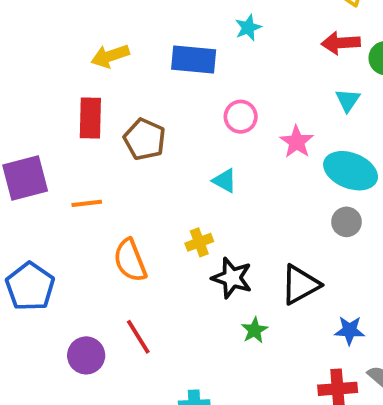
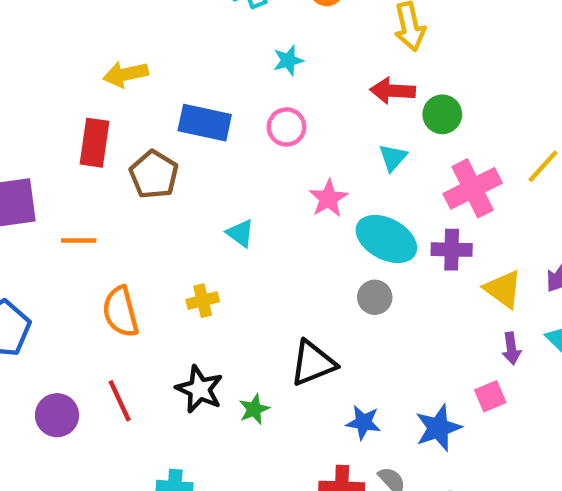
blue rectangle: (194, 60) -> (205, 123), moved
pink circle: (241, 117) -> (286, 127), moved
black star: (232, 278) -> (199, 389), moved

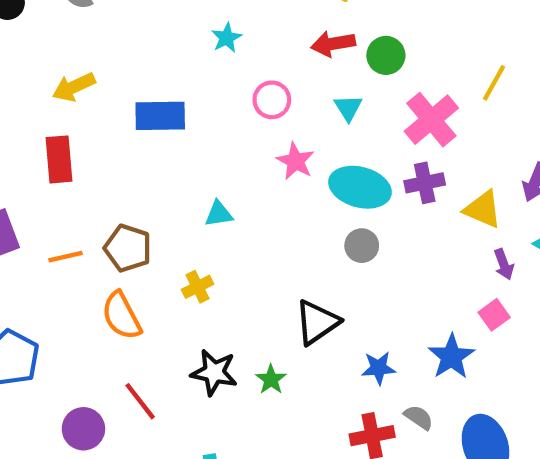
pink circle: (286, 127) -> (272, 100), moved
brown pentagon: (154, 175) -> (128, 248), moved
cyan triangle: (240, 233) -> (219, 214), turned -32

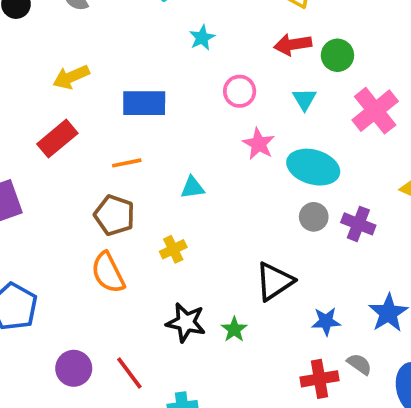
red rectangle: (59, 159) -> (57, 139), turned 54
purple cross: (425, 183) -> (358, 224), moved, turned 32
orange line: (66, 257) -> (127, 163), moved
red line: (140, 401) -> (129, 373), moved

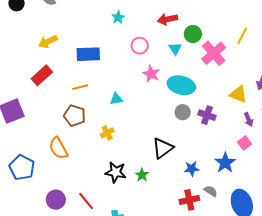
green circle: (337, 55) -> (193, 34), moved
orange semicircle: (108, 273) -> (58, 148), moved

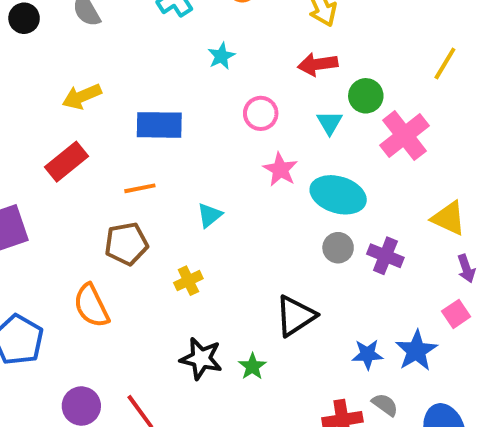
yellow line: (242, 36) -> (445, 64), moved
cyan triangle: (116, 99) -> (210, 215), turned -32
brown pentagon: (75, 116) -> (126, 244), turned -30
blue star: (192, 169) -> (367, 354), moved

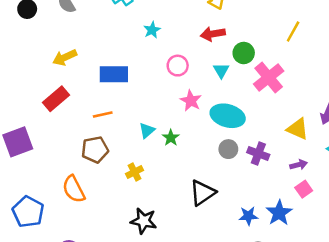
purple arrow: (466, 268) -> (299, 165), moved, turned -84
green star: (252, 366) -> (171, 138), moved

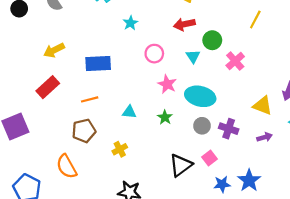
pink cross: (269, 77) -> (235, 61), size x0.7
cyan triangle: (147, 130) -> (129, 112), turned 48
green star: (171, 138) -> (165, 117), moved
pink square: (304, 189) -> (210, 158), moved

